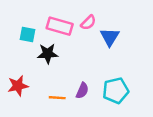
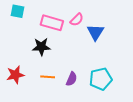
cyan square: (27, 34) -> (17, 11), moved
orange line: (57, 98) -> (48, 77), moved

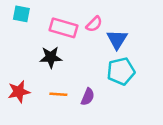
cyan pentagon: (101, 79) -> (121, 71), moved

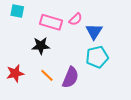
orange line: (58, 94) -> (47, 75), turned 40
purple semicircle: (88, 97) -> (70, 77), size x1.5

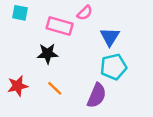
pink semicircle: (76, 19) -> (85, 13), moved
purple semicircle: (70, 77) -> (97, 95), moved

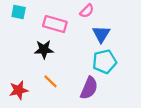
pink semicircle: (85, 13) -> (87, 11), moved
red star: (18, 86) -> (19, 90), moved

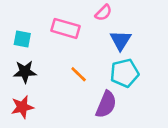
cyan square: (19, 12) -> (22, 39), moved
black star: (44, 49) -> (25, 72), moved
orange line: (51, 81) -> (79, 74), moved

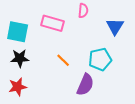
pink semicircle: (103, 13) -> (83, 11), turned -40
cyan square: (22, 39) -> (18, 32), size x1.5
blue triangle: (120, 40) -> (115, 26), moved

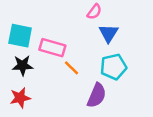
pink semicircle: (83, 11) -> (94, 12), turned 32
pink rectangle: (53, 23) -> (52, 48), moved
blue triangle: (115, 26) -> (109, 33), moved

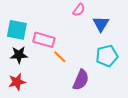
blue triangle: (109, 33) -> (101, 24), moved
cyan pentagon: (113, 67) -> (107, 56), moved

